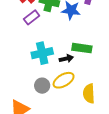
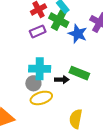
yellow ellipse: (64, 80) -> (41, 98), moved
gray circle: (42, 86) -> (33, 83), moved

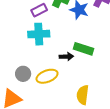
cyan cross: (40, 69) -> (39, 34), moved
gray circle: (33, 83) -> (23, 74), moved

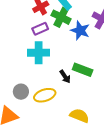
black arrow: (66, 57) -> (65, 77), turned 56
yellow semicircle: (83, 95) -> (79, 116), turned 102

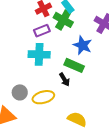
blue star: (80, 30) -> (82, 45), moved
green rectangle: (83, 70) -> (74, 65), moved

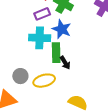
blue star: (82, 45) -> (62, 29), moved
green rectangle: (74, 65) -> (56, 53), moved, turned 66

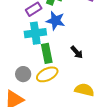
green rectangle: (56, 53) -> (47, 53), moved
black arrow: (65, 63) -> (77, 52), moved

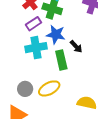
black arrow: (77, 52) -> (76, 47), moved
green rectangle: (47, 53) -> (61, 60), moved

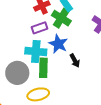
green rectangle: (61, 60) -> (43, 68), moved
gray circle: (25, 89) -> (17, 73), moved, size x1.5

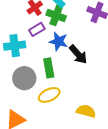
cyan cross: (36, 52) -> (15, 46), moved
black arrow: (75, 61) -> (78, 54), size x1.5

